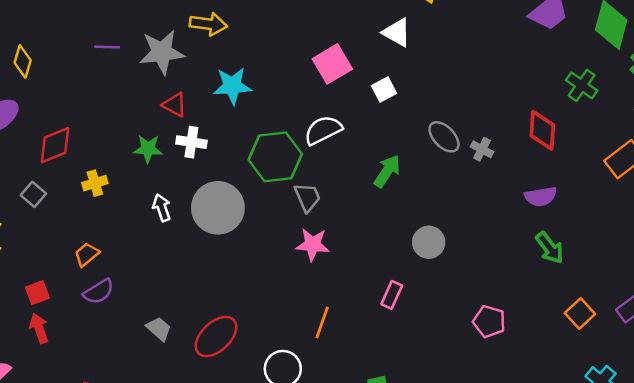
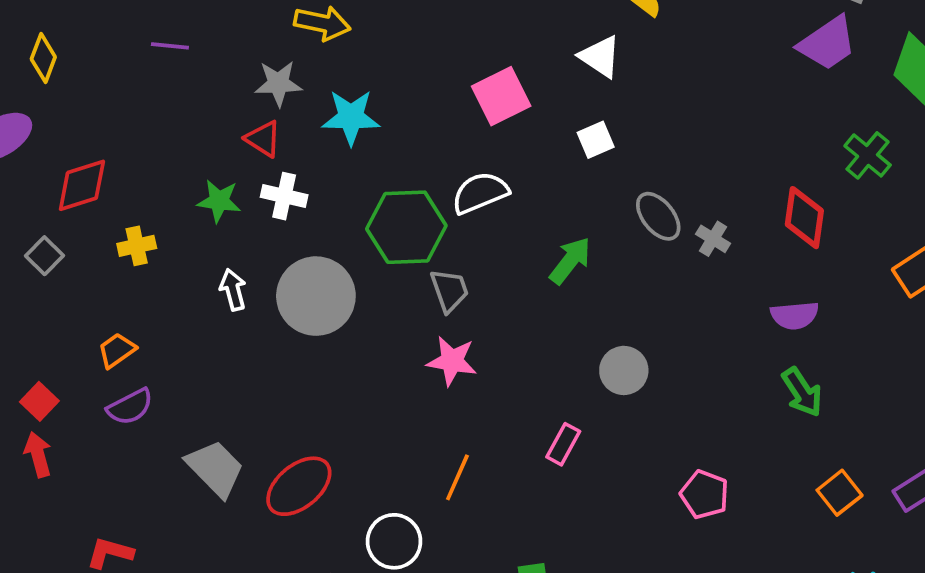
gray star: (162, 52) -> (278, 83), moved, size x0.7
white square: (384, 89) -> (596, 140), moved
red square: (37, 293) -> (39, 401), turned -30
gray trapezoid: (159, 329) -> (215, 468), size x1.6

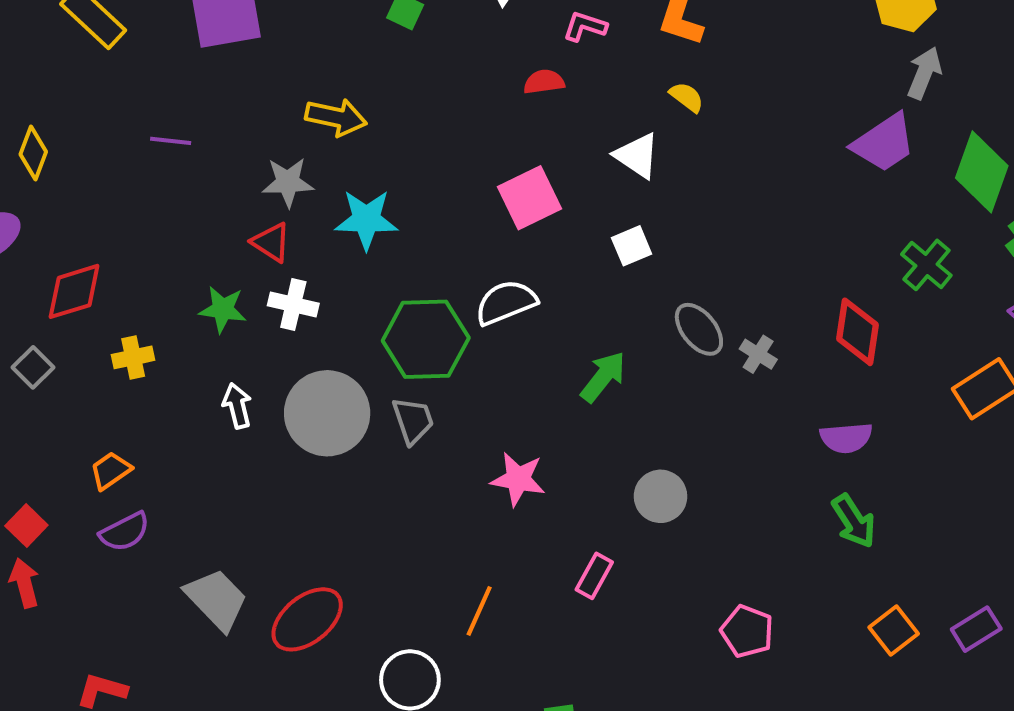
gray trapezoid: (449, 290) -> (413, 420), moved
pink star: (452, 361) -> (518, 479), moved

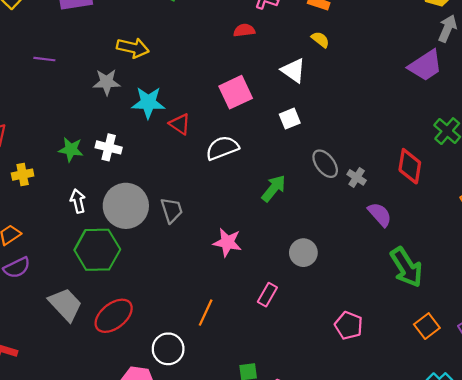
red triangle: (271, 242) -> (180, 124), moved
green hexagon: (426, 339) -> (97, 250), moved
purple semicircle: (846, 438) -> (380, 214), moved, turned -128
green arrow: (854, 521) -> (406, 267), size x1.4

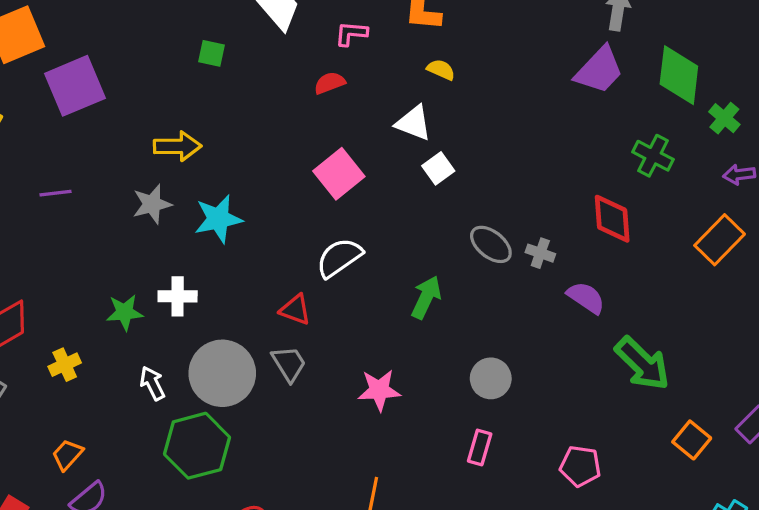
white square: (290, 119) -> (438, 168), moved
red triangle: (180, 124) -> (295, 310), moved
pink rectangle: (267, 295) -> (480, 448), moved

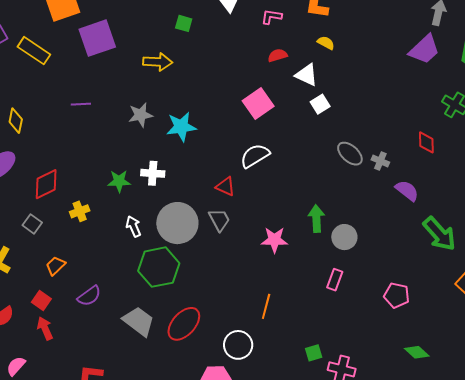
red semicircle: (330, 83) -> (278, 55), moved
yellow arrow: (177, 146) -> (158, 62), moved
red diamond: (612, 219) -> (426, 142), size x0.7
green arrow: (426, 297) -> (316, 219), moved, turned -32
orange trapezoid: (67, 455) -> (56, 266), moved

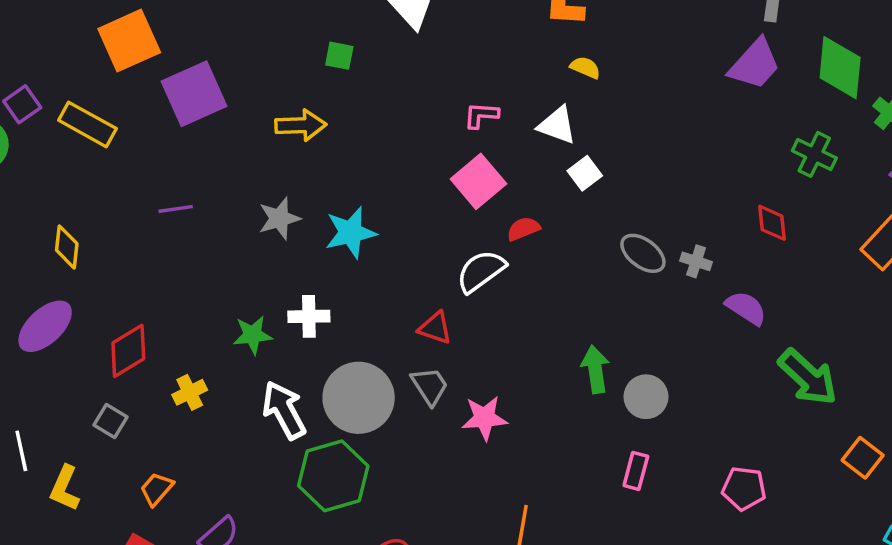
pink L-shape: (271, 17) -> (481, 115), moved
red semicircle: (278, 55) -> (523, 229), moved
white arrow: (134, 226) -> (284, 410), size x1.6
pink star: (274, 240) -> (484, 418), moved

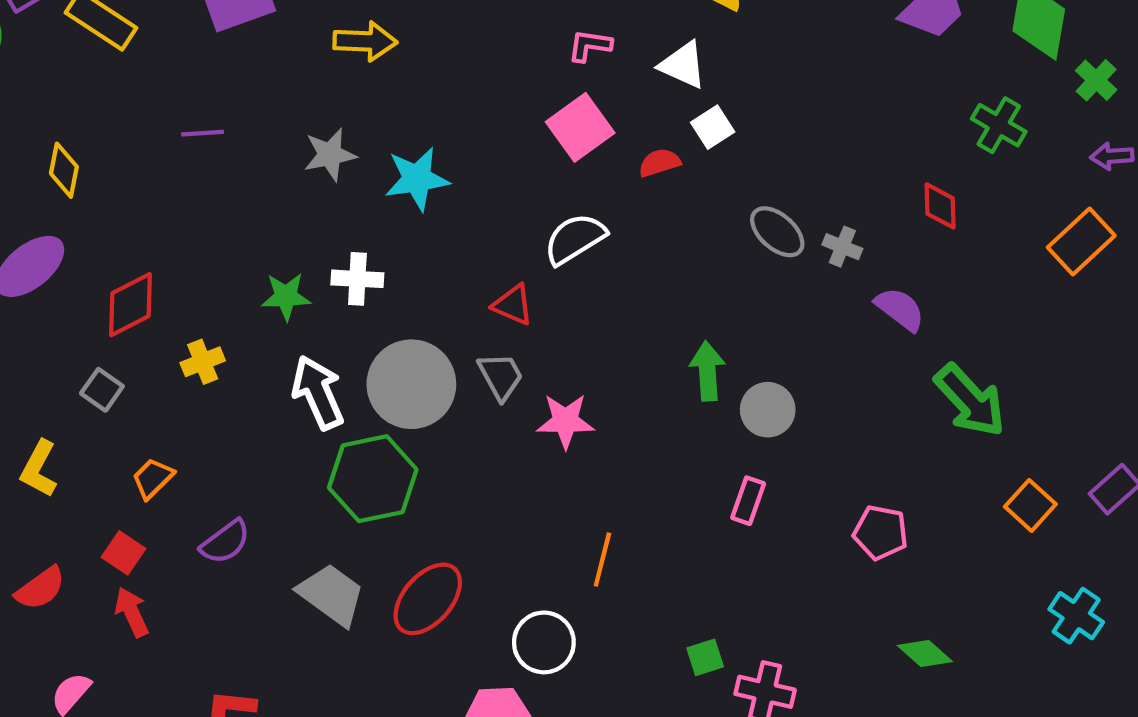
red semicircle: (523, 229) -> (659, 163), moved

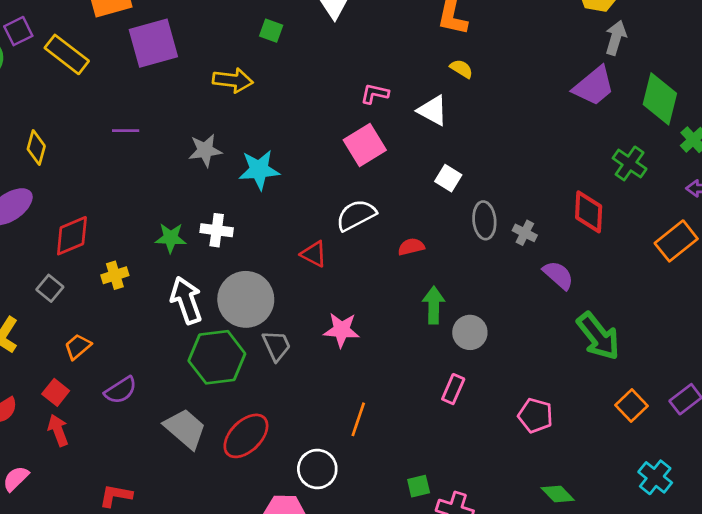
white square: (713, 127) -> (448, 178), moved, turned -30
red semicircle: (659, 163) -> (411, 247), moved
red diamond: (940, 206) -> (589, 212), size x1.4
gray ellipse: (777, 232) -> (484, 220), turned 39
gray trapezoid: (501, 376) -> (276, 346), moved

